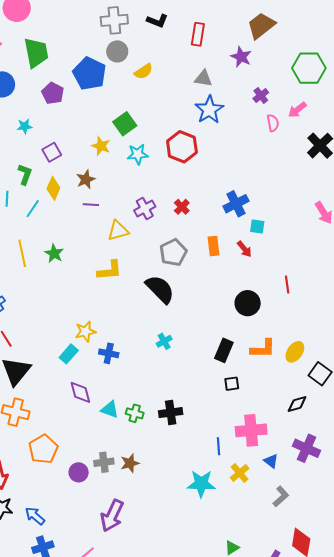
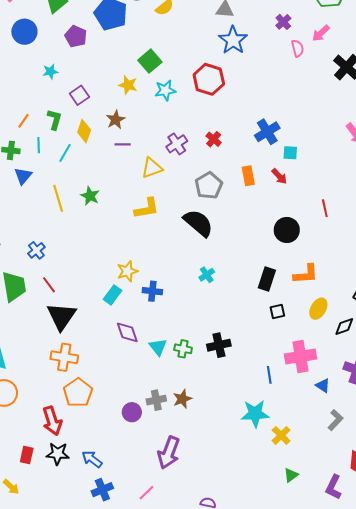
yellow ellipse: (295, 352) -> (318, 309), moved
cyan triangle: (110, 409) -> (158, 347), turned 36
orange pentagon: (43, 449) -> (78, 393), moved
yellow cross: (240, 473) -> (281, 435), moved

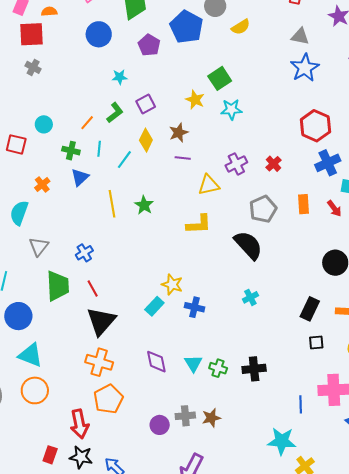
red hexagon: (209, 79) -> (315, 126), moved
green L-shape: (54, 119) -> (115, 113), moved, turned 30
yellow star: (127, 271) -> (172, 284), turned 30
purple diamond: (127, 332) -> (156, 362), moved

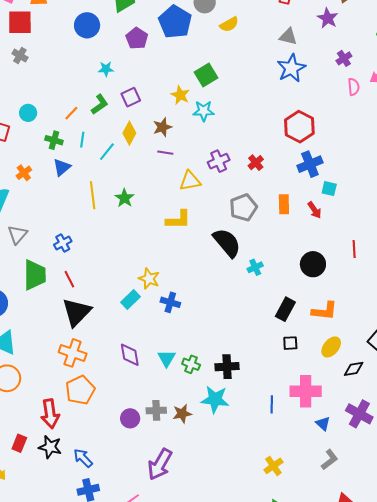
cyan star: (231, 109) -> (204, 111), moved
cyan cross: (250, 297) -> (255, 267), moved
cyan star: (282, 441) -> (215, 399), moved

